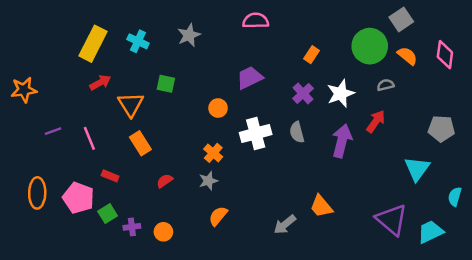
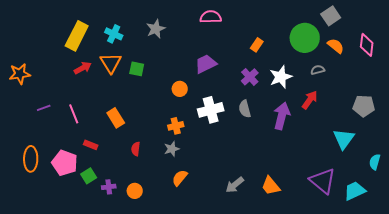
orange triangle: (131, 104) -> (111, 63), moved
orange cross: (213, 153) -> (176, 126), turned 35
red semicircle: (165, 181) -> (136, 149), turned -48
orange trapezoid: (321, 206) -> (271, 186), moved

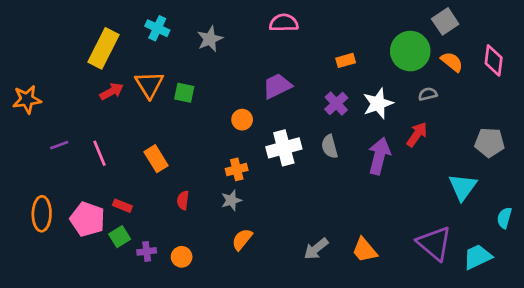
cyan cross: (114, 34) -> (157, 28), moved
orange rectangle: (257, 45) -> (346, 60), turned 40
red rectangle: (91, 145) -> (122, 206), moved

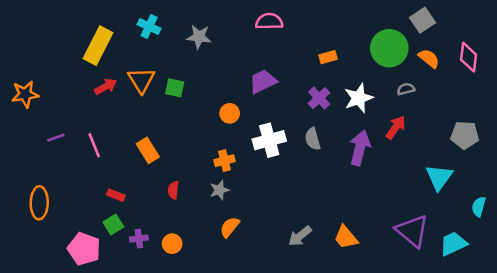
gray star: (210, 39) -> (199, 37), turned 30
pink pentagon: (87, 219) -> (84, 249), moved

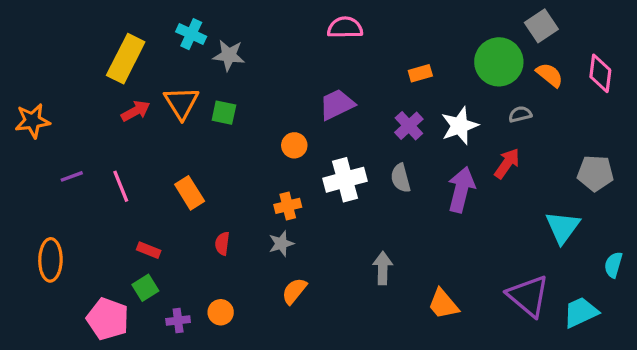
gray star: (199, 37) -> (229, 55), moved
gray arrow: (300, 236) -> (383, 268), moved, turned 130
purple cross: (139, 239) -> (178, 320), moved

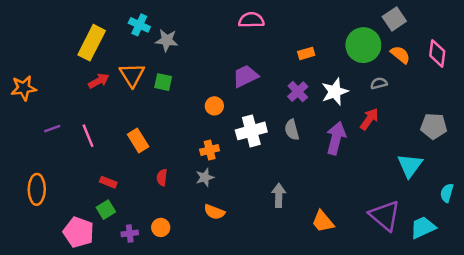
orange semicircle: (294, 291) -> (214, 212), turned -108

